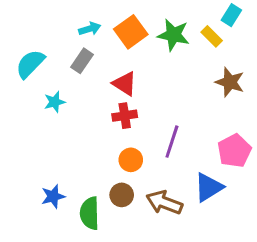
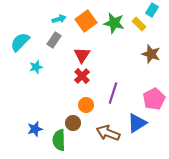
red triangle: (125, 84) -> (82, 55), turned 30
red cross: (125, 116) -> (82, 76), turned -35
brown circle: (122, 195) -> (73, 123), moved

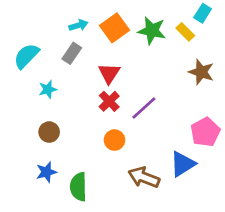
purple line: (113, 93) -> (144, 108), moved, turned 30
brown circle: (73, 123) -> (49, 132), moved

